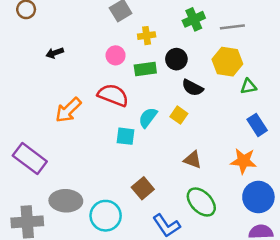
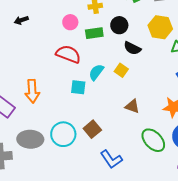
orange arrow: (68, 110) -> (32, 91), moved, turned -50
green ellipse: (201, 202) -> (153, 140), moved
cyan circle: (106, 216) -> (63, 134), moved

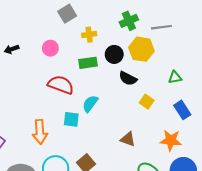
pink circle: (70, 22) -> (50, 48), moved
yellow hexagon: (160, 27) -> (141, 49), moved
yellow square: (121, 70) -> (147, 102), moved
orange arrow: (32, 91) -> (40, 132), moved

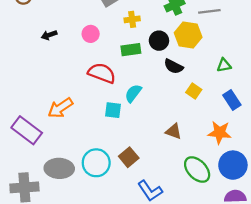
orange arrow: (40, 132) -> (60, 108), moved, turned 60

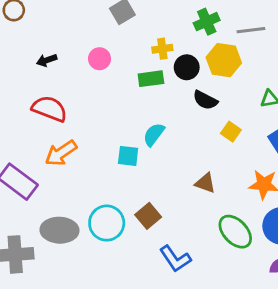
yellow cross: (132, 19) -> (162, 49), moved
red semicircle: (102, 73) -> (49, 109), moved

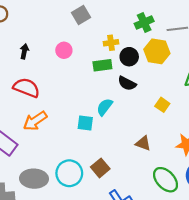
black arrow: (47, 60) -> (24, 51), turned 120
black semicircle: (205, 100) -> (127, 83), moved

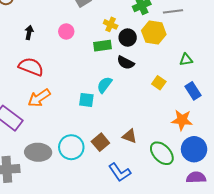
yellow cross: (111, 43) -> (111, 24), turned 32
brown triangle: (143, 143) -> (130, 136), moved

